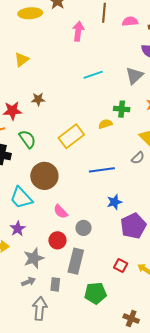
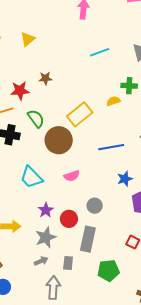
brown circle: (44, 176) -> (59, 140), moved
pink semicircle: (61, 212) -> (72, 176), moved, turned -63
purple star: (18, 229) -> (46, 210), moved

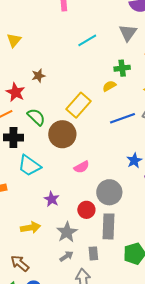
red star: (20, 91) -> (15, 92), turned -30
blue line: (111, 147) -> (122, 118), moved
cyan trapezoid: (31, 177) -> (29, 166), moved
gray circle: (95, 206) -> (109, 192), size x1.6
purple star: (46, 210) -> (52, 199), moved

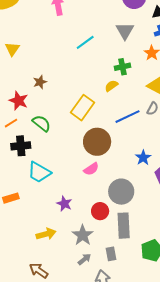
brown circle: (62, 134) -> (97, 142), moved

